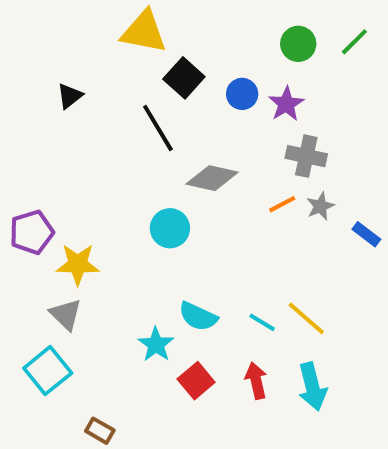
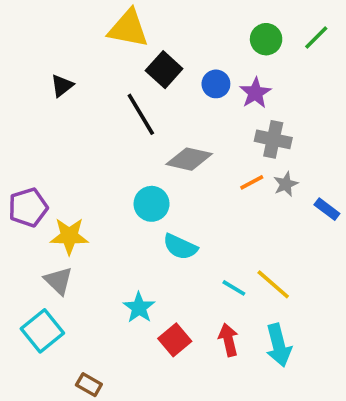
cyan semicircle: (198, 316) -> (180, 247), moved

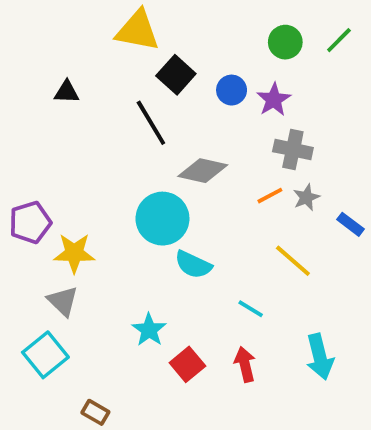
black triangle: (62, 86) -> (67, 92), turned 40
cyan circle: (152, 204) -> (162, 219), size x1.4
yellow line: (273, 284) -> (293, 261), moved
cyan arrow: (279, 345) -> (320, 357), moved

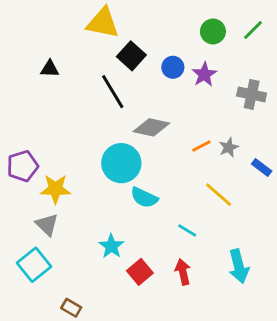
gray cross: (293, 150) -> (252, 94), moved

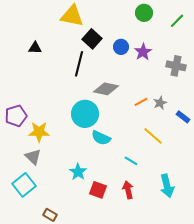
green circle: (213, 31) -> (144, 13), moved
black line: (113, 92) -> (79, 64), turned 45
red square: (140, 272) -> (98, 190), turned -30

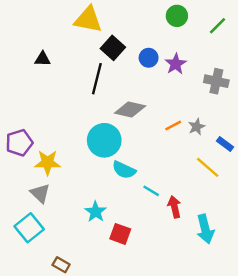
yellow line: (153, 136) -> (208, 167), moved
cyan line: (131, 161) -> (151, 191), moved
red arrow: (128, 190) -> (174, 207), moved

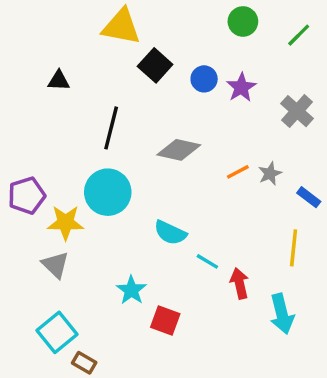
black line: (97, 79) -> (111, 128), moved
gray cross: (216, 81) -> (297, 111), turned 30
cyan circle: (104, 140) -> (108, 192), moved
yellow line: (208, 167) -> (294, 248), moved, turned 55
cyan square: (29, 228) -> (57, 332), moved

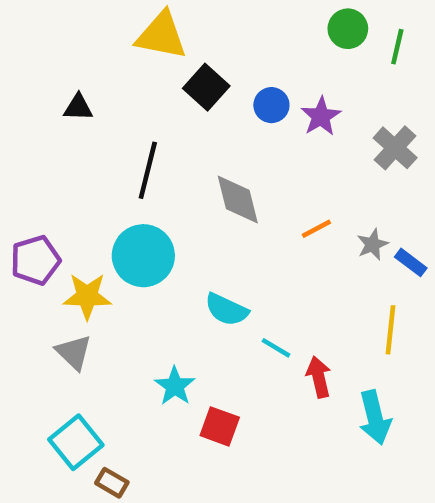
green circle: (243, 21) -> (348, 29), moved
green line: (299, 35) -> (397, 47), turned -32
gray diamond: (179, 150) -> (238, 199), turned 63
gray star: (270, 174) -> (373, 244), moved

